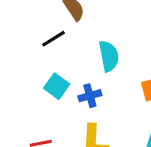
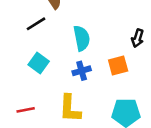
blue cross: (90, 96) -> (82, 71), moved

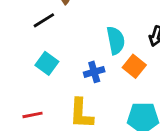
cyan semicircle: (82, 38) -> (116, 40), moved
orange square: (118, 66) -> (134, 66), turned -36

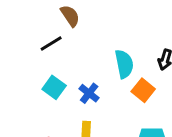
blue cross: (94, 72) -> (89, 93), moved, turned -36

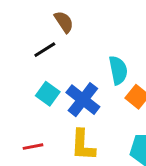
blue cross: (89, 93) -> (83, 100), size x1.6

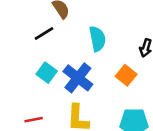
cyan semicircle: (118, 70) -> (97, 39), moved

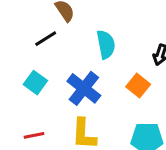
cyan square: (47, 73) -> (35, 83), moved

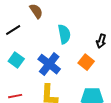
black line: (46, 39) -> (13, 30), moved

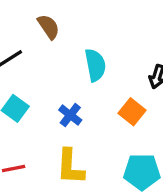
blue cross: (49, 64) -> (70, 115), size x0.6

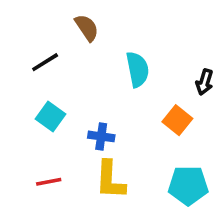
blue cross: (70, 115) -> (101, 136), moved, turned -30

